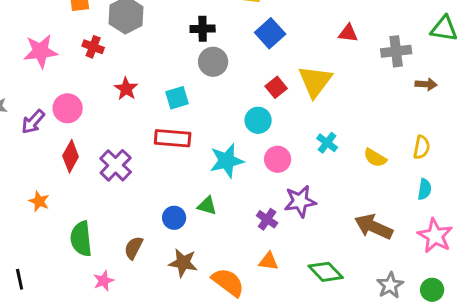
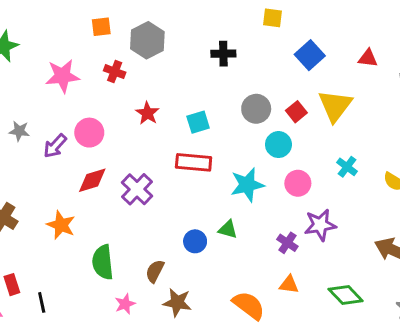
blue square: (270, 33) -> (310, 55), moved
gray circle: (213, 62) -> (256, 109), moved
red diamond: (71, 156) -> (92, 180), turned 44
orange star: (39, 201) -> (61, 225), size x1.4
brown star: (183, 263) -> (177, 302), moved

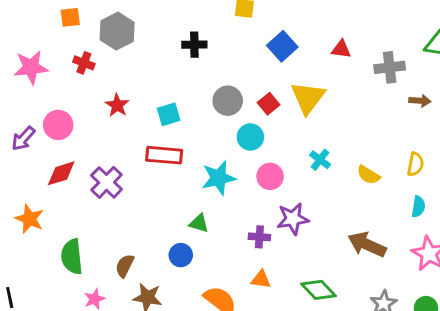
blue circle: (195, 241) -> (181, 255), moved
purple cross: (287, 243) -> (259, 237), turned -30

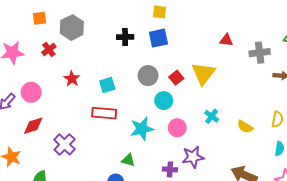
blue square: (282, 46) -> (158, 38), moved, turned 30
red cross: (84, 63) -> (49, 49), turned 32
purple cross: (107, 182) -> (65, 144), moved

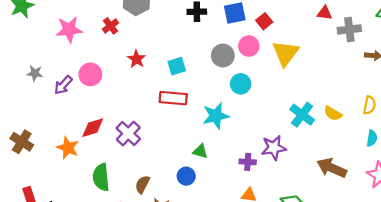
red triangle: (226, 40) -> (325, 13), moved
red square: (176, 78) -> (264, 21), moved
cyan cross: (212, 116) -> (302, 115), moved, size x1.5
red diamond: (33, 126) -> (93, 128), moved
pink circle: (177, 128) -> (249, 46), moved

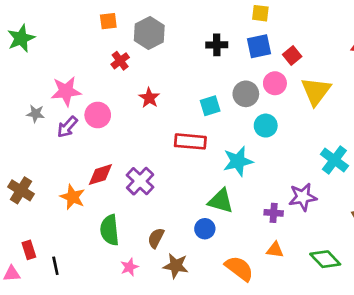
pink star: (69, 29) -> (66, 91), moved
cyan square: (177, 66) -> (210, 106), moved
green triangle: (200, 151) -> (221, 201), size x1.5

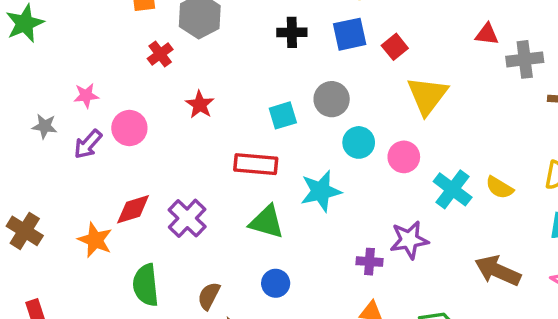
pink circle: (275, 83) -> (404, 157), moved
pink star: (66, 91) -> (86, 96), size x0.6
green triangle: (221, 201) -> (267, 222), moved

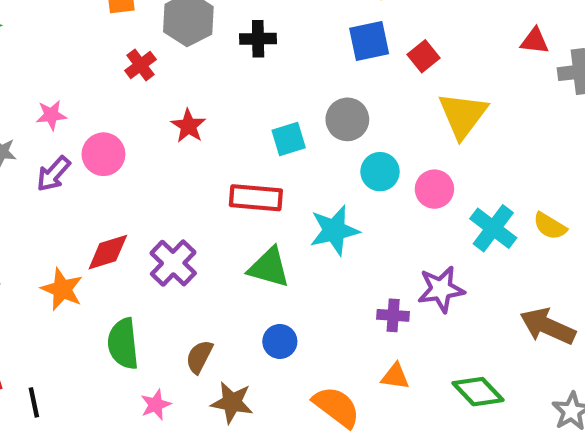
black cross: (292, 32) -> (258, 39), moved

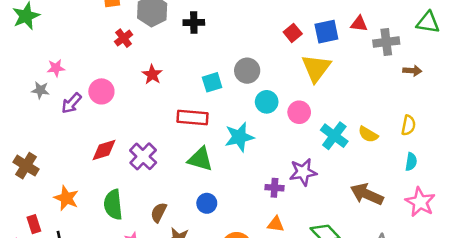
blue square: (369, 41) -> (326, 32), moved
pink star: (51, 115) -> (56, 68), moved
orange star: (62, 289) -> (66, 198), moved

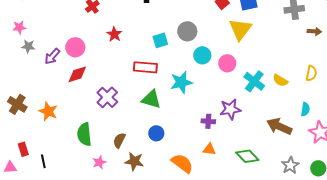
pink star: (56, 68) -> (19, 27), moved
red diamond: (104, 150) -> (77, 74), moved
cyan semicircle: (411, 162) -> (305, 109), moved
orange star: (66, 198) -> (48, 111), moved

